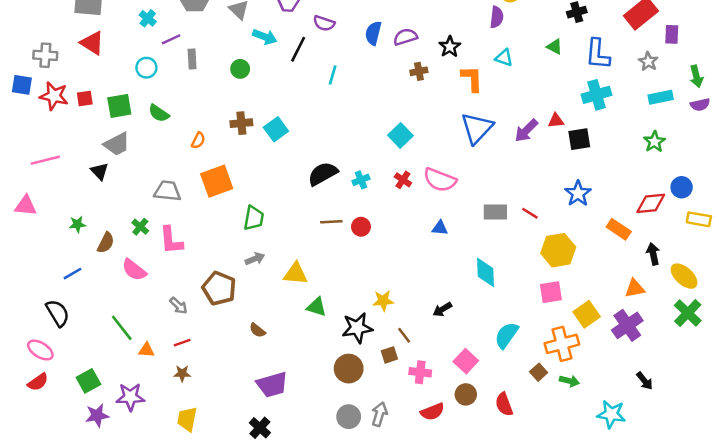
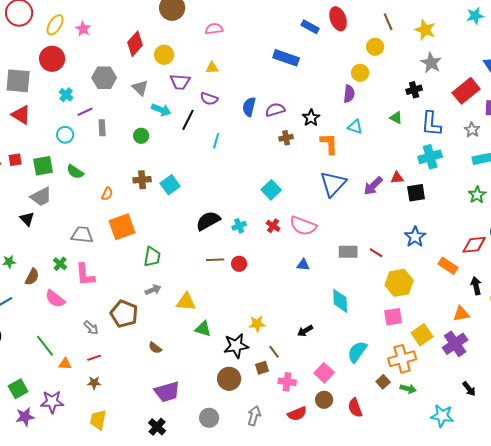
gray circle: (349, 417) -> (209, 418), moved

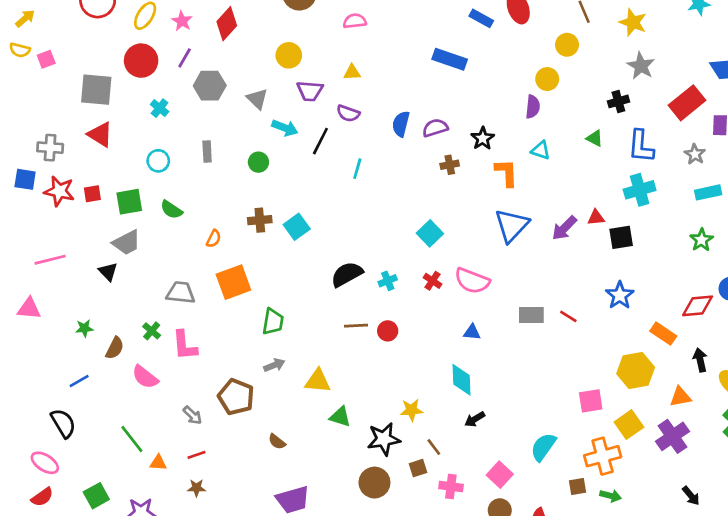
red diamond: (135, 44) -> (227, 24), moved
purple line: (85, 112) -> (185, 58), moved, turned -35
yellow hexagon: (399, 283) -> (636, 370), moved
cyan diamond: (340, 301) -> (462, 380), moved
brown square: (383, 382) -> (578, 487), turned 32

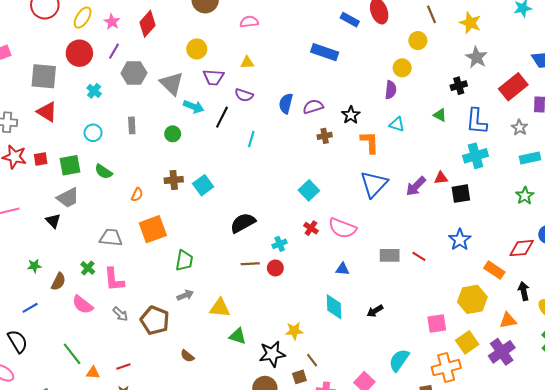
gray triangle: (257, 99) -> (172, 84), size x1.4
cyan cross: (388, 281) -> (280, 244), moved
gray arrow: (193, 415) -> (120, 314), moved
black arrow: (475, 419) -> (375, 311), moved

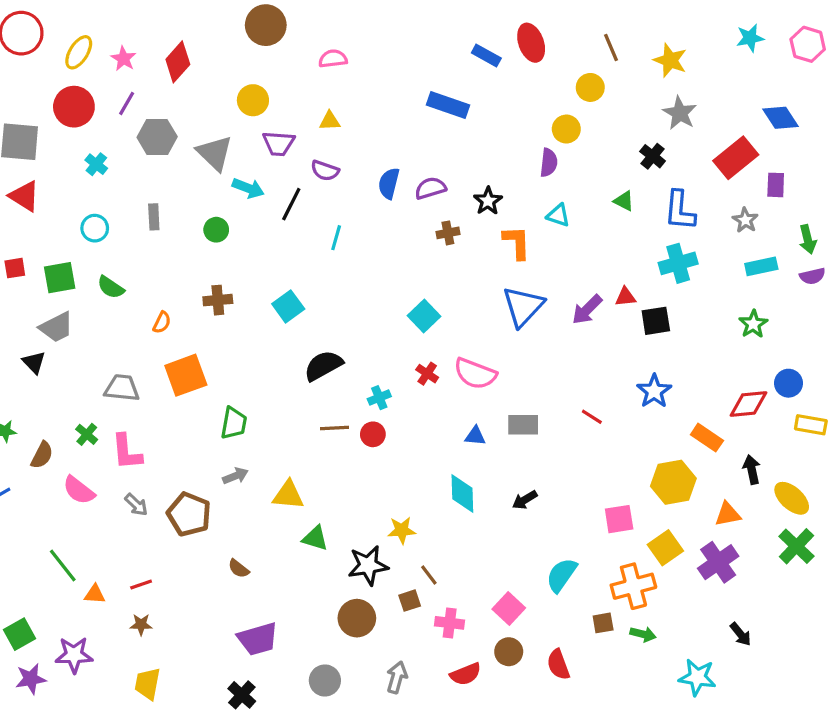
black cross: (459, 86) -> (653, 156), turned -35
cyan square: (203, 185) -> (288, 306), moved
gray rectangle: (390, 255) -> (523, 425), moved

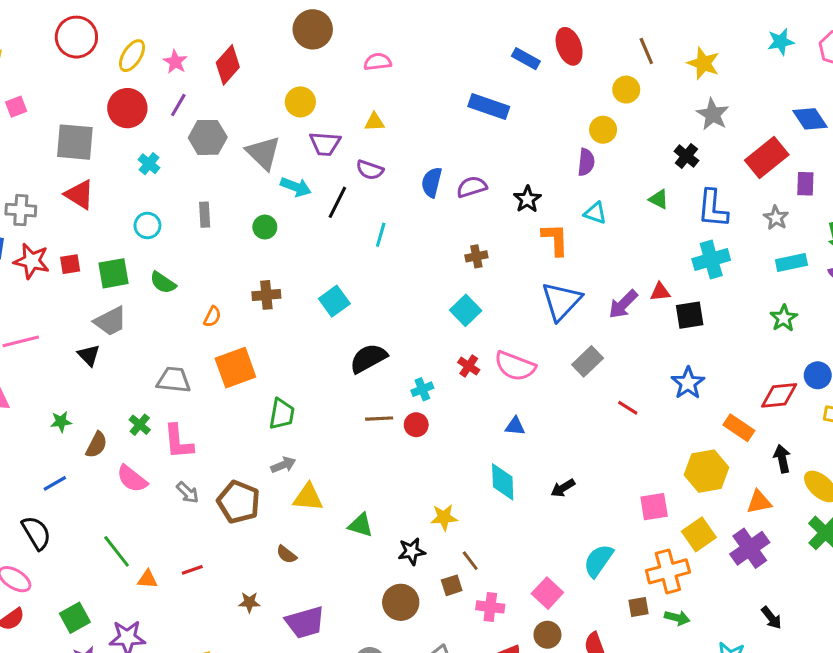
brown cross: (448, 233) -> (476, 256), moved
gray rectangle: (523, 425) -> (588, 361), moved, turned -44
yellow triangle: (288, 495) -> (308, 497), moved
black star: (368, 565) -> (412, 551), size x0.7
brown star: (141, 625) -> (249, 602), moved

